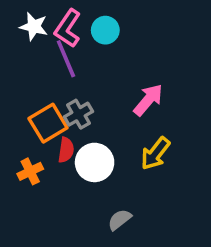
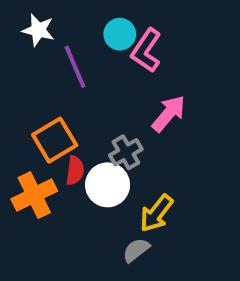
pink L-shape: (68, 28) -> (146, 50), moved
gray cross: (78, 114) -> (126, 152), moved
yellow arrow: (155, 154) -> (156, 213), moved
orange cross: (30, 171) -> (34, 195), size x1.5

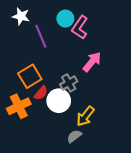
red semicircle: (75, 171) -> (41, 93), turned 32

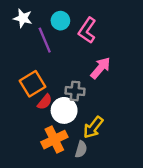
cyan circle: (65, 19) -> (60, 21), moved
gray cross: (69, 83) -> (75, 91), turned 35
orange cross: (19, 106) -> (54, 140), moved
gray semicircle: (74, 136) -> (81, 149), turned 144

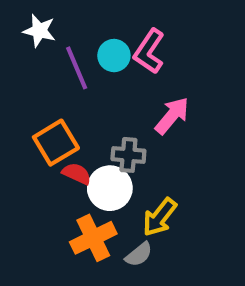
cyan circle: (60, 21) -> (114, 56), moved
red semicircle: (45, 102) -> (77, 174), turned -105
gray semicircle: (81, 149) -> (139, 254), turned 35

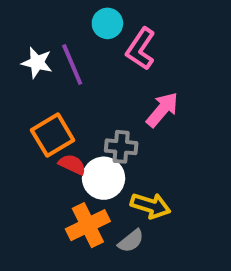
white star: (39, 31) -> (37, 63), moved
cyan circle: (114, 56) -> (107, 23), moved
yellow arrow: (160, 217) -> (151, 206), turned -111

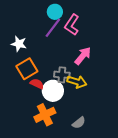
white star: (37, 63) -> (19, 44), moved
purple line: (72, 65) -> (53, 28), moved, turned 60
yellow arrow: (151, 206) -> (77, 82), moved
gray semicircle: (131, 241) -> (79, 123), moved

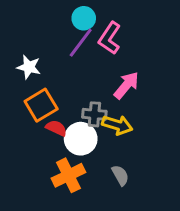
gray semicircle: (79, 123) -> (120, 175), moved, turned -80

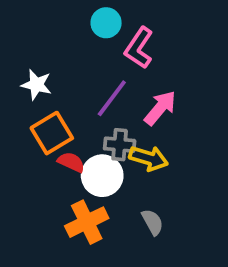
purple line: (81, 43) -> (112, 98), moved

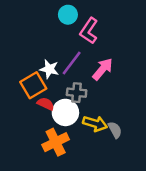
white star: (36, 85) -> (49, 69), moved
yellow arrow: (149, 158) -> (95, 124), moved
gray semicircle: (152, 222) -> (115, 130), moved

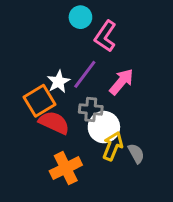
white star: (49, 69) -> (58, 82), turned 30
red semicircle: (46, 104) -> (54, 123), size x1.5
white circle: (65, 112) -> (104, 127), moved
yellow arrow: (95, 124) -> (113, 146), turned -85

